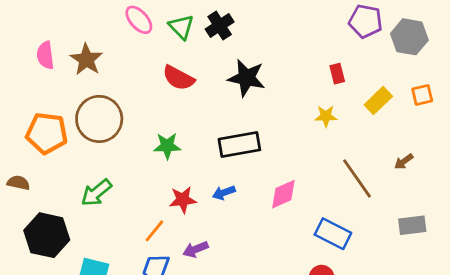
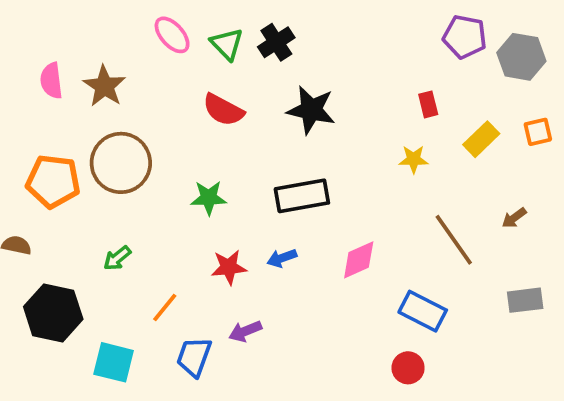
green arrow: (96, 193) -> (117, 258), size x0.7
orange line: (154, 231) -> (165, 307), moved

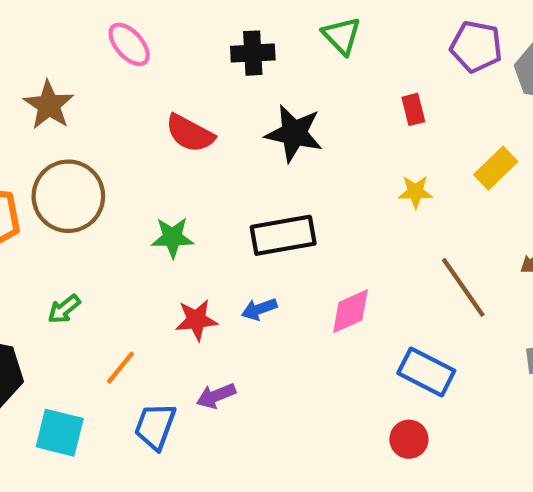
black cross: (276, 42) -> (253, 53), turned 30
green triangle: (227, 44) -> (342, 36), moved
red rectangle: (428, 104) -> (413, 109), moved

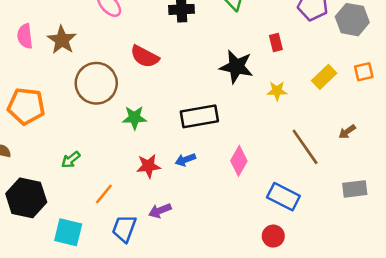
black star: (294, 133) -> (236, 67), moved
brown circle: (68, 196) -> (96, 83), moved
pink diamond: (350, 311) -> (239, 161), turned -36

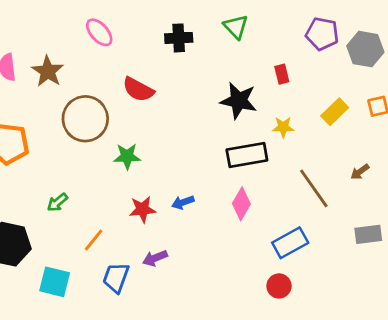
black rectangle: (199, 116) -> (247, 155), moved
blue rectangle: (283, 197) -> (290, 243), turned -56

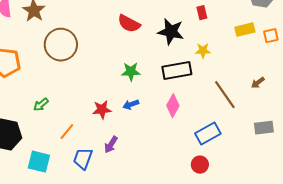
red semicircle: (138, 89) -> (129, 24), moved
yellow rectangle: (335, 112) -> (245, 30), moved, turned 30
green star: (127, 156) -> (131, 72), moved
purple arrow: (155, 258) -> (111, 145), turned -36

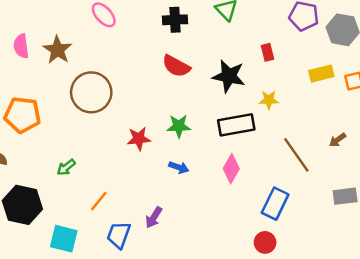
blue arrow: (131, 105) -> (179, 167), turned -140
red star: (102, 110) -> (139, 139), moved
blue rectangle: (208, 134) -> (275, 204), turned -35

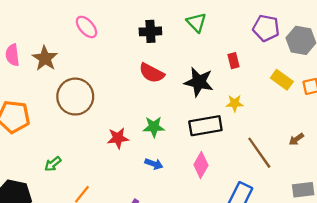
yellow rectangle: (321, 74) -> (282, 80), turned 50

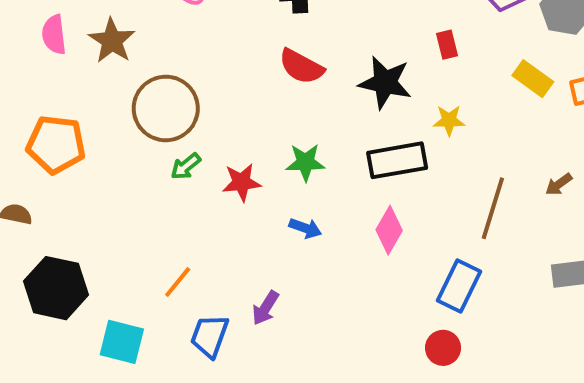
brown line: (259, 153) -> (493, 208), turned 52
green arrow: (53, 164) -> (186, 166), moved

